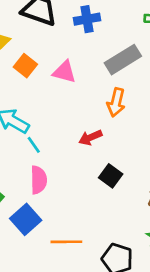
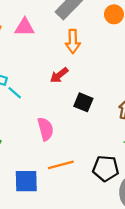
pink semicircle: (39, 180) -> (46, 129), moved
blue square: (26, 219) -> (26, 181), moved, turned -35

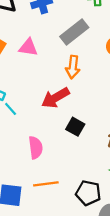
red arrow: (59, 75) -> (55, 98), size x1.5

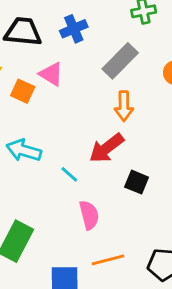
pink triangle: (28, 47) -> (51, 74), moved, turned 30
cyan line: (11, 109) -> (69, 174), moved

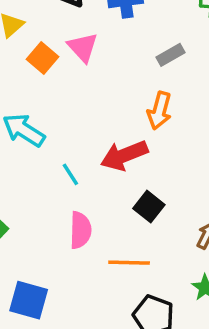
gray rectangle: (120, 61) -> (170, 55), size x0.6
orange line: (108, 260) -> (129, 263), moved

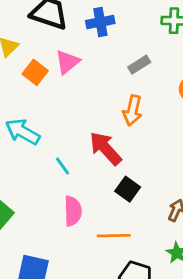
pink triangle: (83, 47) -> (67, 62), turned 36
red arrow: (124, 155) -> (105, 148), turned 72

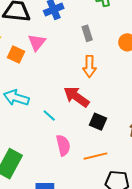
gray rectangle: (139, 65) -> (87, 33), turned -63

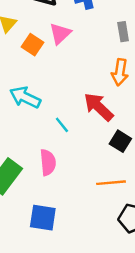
pink semicircle: (63, 145) -> (48, 162), moved

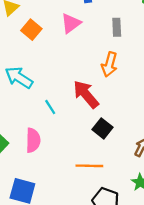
pink triangle: (60, 34) -> (71, 23), moved

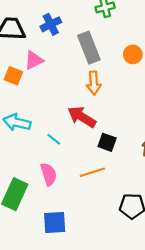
pink triangle: (71, 23) -> (34, 60), moved, turned 30
gray rectangle: (117, 27) -> (89, 48), size x1.8
orange line: (89, 166) -> (92, 172), moved

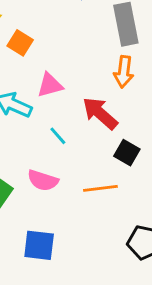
pink triangle: (34, 60) -> (50, 85), moved
pink semicircle: (49, 174) -> (43, 180), turned 115

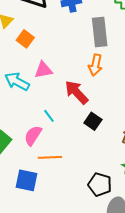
cyan line: (58, 136) -> (49, 116), moved
pink semicircle: (43, 180) -> (33, 136), turned 100
orange line: (100, 188) -> (50, 157), moved

